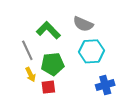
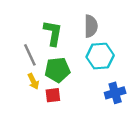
gray semicircle: (83, 24) -> (91, 26), turned -114
green L-shape: (48, 30) -> (53, 33), turned 55

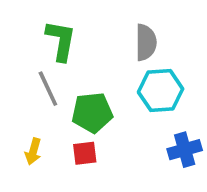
green L-shape: (53, 33) -> (61, 41), moved
yellow arrow: (33, 81) -> (33, 151), moved, turned 42

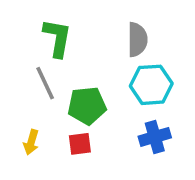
blue cross: (185, 150) -> (155, 137), moved

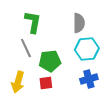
yellow arrow: (31, 142) -> (18, 82), size x1.5

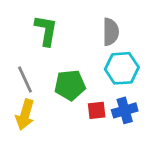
gray line: (26, 48) -> (25, 80), moved
red square: (46, 83) -> (97, 110), moved

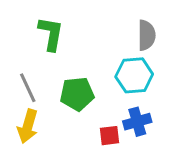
gray semicircle: (111, 32) -> (147, 35), moved
red square: (97, 110) -> (109, 136), moved

